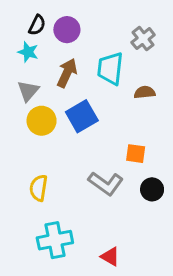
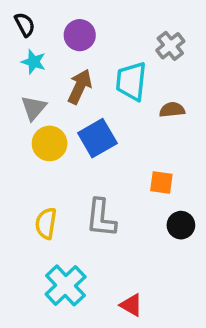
black semicircle: (37, 25) -> (25, 24), moved, turned -54
gray L-shape: (106, 183) -> (101, 218), moved, turned 60
cyan cross: (55, 240) -> (66, 285), turned -32

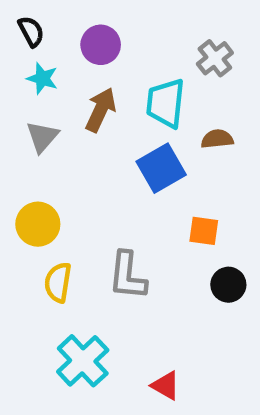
blue square: (97, 138) -> (161, 168), moved
yellow circle: (50, 143) -> (38, 224), moved

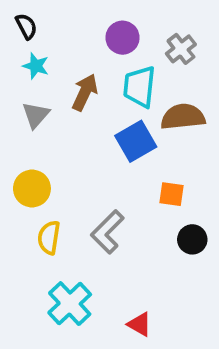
purple circle: (101, 45) -> (122, 38), moved
brown semicircle: (217, 139) -> (183, 117), size x1.6
gray L-shape: (128, 276) -> (107, 232), turned 39

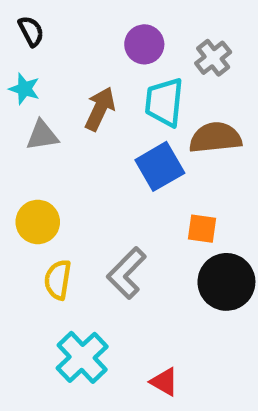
cyan star: (36, 66) -> (24, 89), moved
gray triangle: (36, 115) -> (42, 135), turned 40
black circle: (192, 239) -> (226, 282), size x1.6

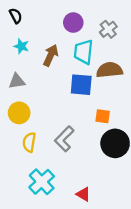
cyan star: (24, 89) -> (21, 46), moved
gray triangle: (42, 135) -> (17, 81), moved
blue square: (160, 166) -> (81, 85), turned 35

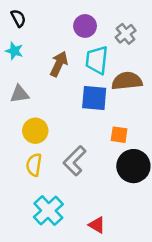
cyan star: (21, 46) -> (14, 51), moved
yellow circle: (19, 113) -> (35, 131), moved

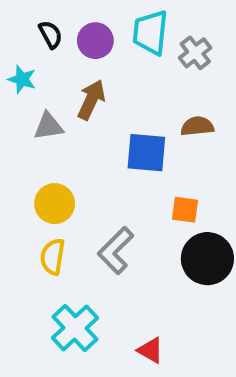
black semicircle: (18, 18) -> (51, 35), moved
purple circle: (85, 26) -> (95, 41), moved
cyan trapezoid: (97, 60) -> (150, 32), moved
brown semicircle: (127, 81) -> (197, 126), size x0.7
gray triangle: (20, 94) -> (49, 126), moved

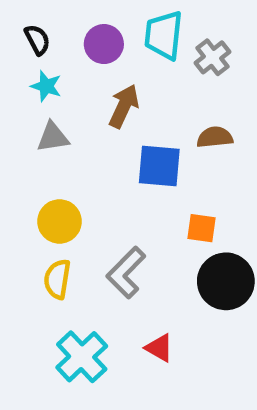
black semicircle: (51, 35) -> (37, 40), moved
cyan star: (22, 79) -> (46, 86), moved
brown arrow: (91, 100) -> (124, 106), moved
red triangle: (150, 350) -> (159, 348), moved

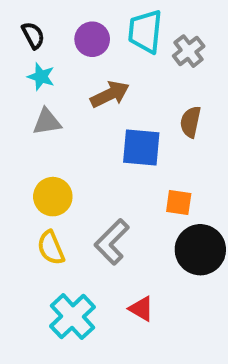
brown arrow: (124, 106) -> (110, 94), turned 39
brown semicircle: (215, 137) -> (190, 122), turned -72
yellow semicircle: (57, 279) -> (51, 248), turned -32

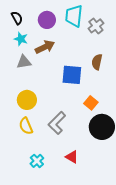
brown arrow: (110, 94) -> (45, 47), moved
orange square: (179, 202) -> (91, 103), turned 32
cyan cross: (72, 317) -> (37, 161), size x0.6

